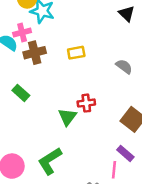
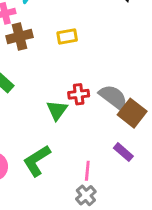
gray semicircle: (124, 67) -> (113, 97), moved, size x1.5
pink line: (114, 170) -> (87, 171), moved

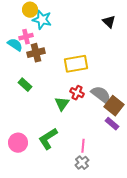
yellow rectangle: (67, 37) -> (76, 64), moved, size x1.6
red cross: (79, 94) -> (77, 93), turned 32
purple rectangle: (123, 152) -> (112, 124), moved

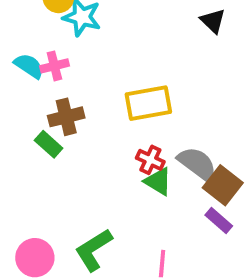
pink cross: (26, 37) -> (54, 66), moved
brown cross: (36, 53) -> (66, 117), moved
green triangle: (62, 104) -> (158, 181), moved, turned -35

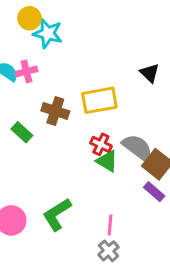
black triangle: (213, 21) -> (150, 73), moved
brown cross: (66, 117) -> (55, 111), moved, turned 32

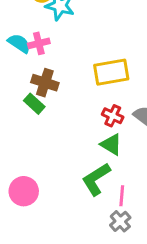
brown cross: (55, 111) -> (45, 83), moved
green triangle: (107, 161) -> (111, 144), moved
green L-shape: (57, 214) -> (96, 179), moved

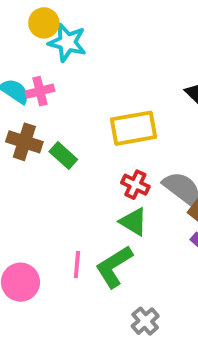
brown cross: (45, 83) -> (24, 142), moved
green rectangle: (34, 104) -> (63, 155), moved
pink line: (122, 196) -> (77, 265), moved

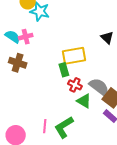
green rectangle: (63, 155) -> (64, 70), moved, turned 32
green triangle: (133, 222) -> (84, 101), moved

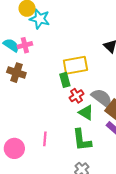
red cross: (75, 85) -> (76, 96), turned 32
green L-shape: (64, 127) -> (82, 140), moved, turned -65

